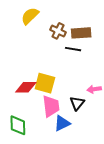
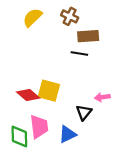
brown cross: (58, 31) -> (70, 16), moved
red diamond: (26, 87) -> (28, 95), turned 40
pink trapezoid: (51, 106) -> (39, 127), moved

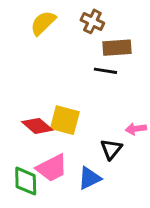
pink trapezoid: (39, 127) -> (52, 168), turned 70

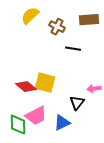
brown cross: (92, 21) -> (57, 27), moved
brown rectangle: (117, 48) -> (89, 20), moved

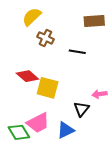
brown cross: (57, 27) -> (45, 38), moved
red diamond: (26, 87) -> (27, 76), moved
green diamond: (18, 125) -> (19, 132), turned -30

